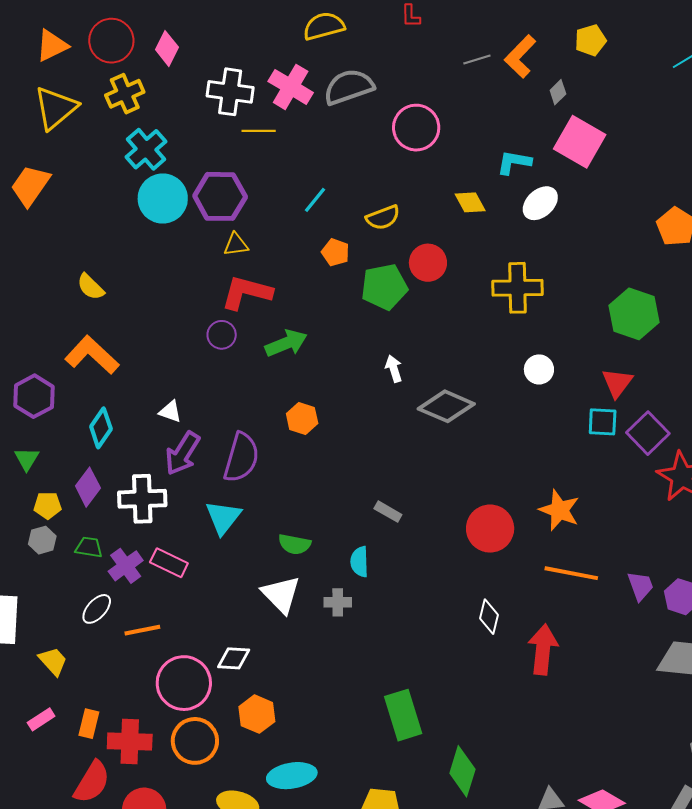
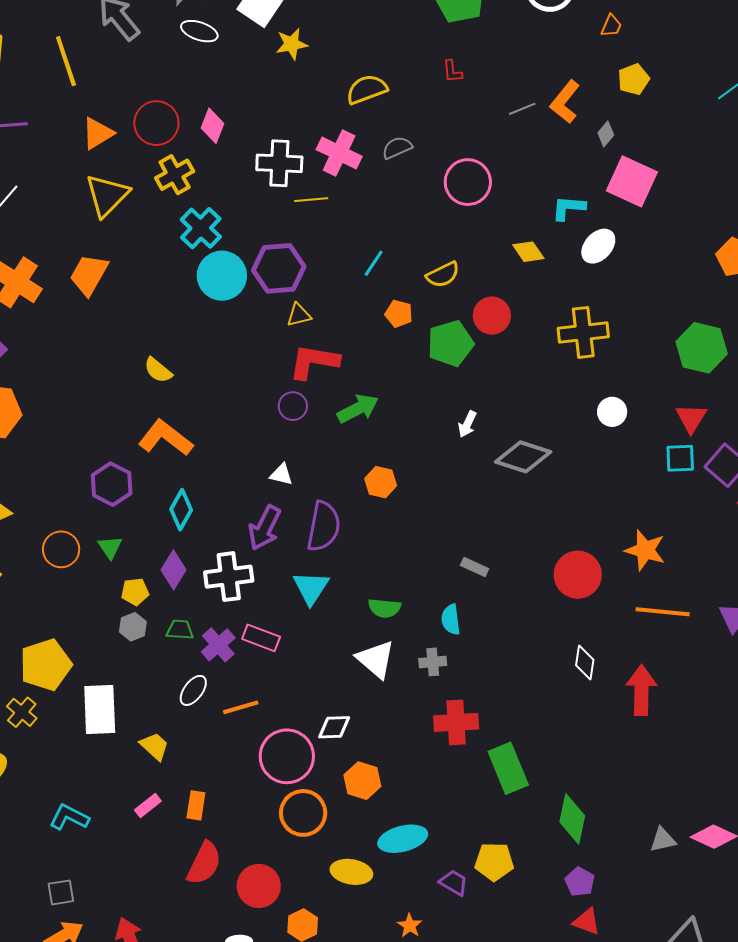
gray semicircle: (349, 87) -> (397, 148), size x0.6
white arrow: (394, 369) -> (467, 424), turned -132
white triangle: (170, 412) -> (281, 474), moved
red cross: (130, 742) -> (456, 722), moved

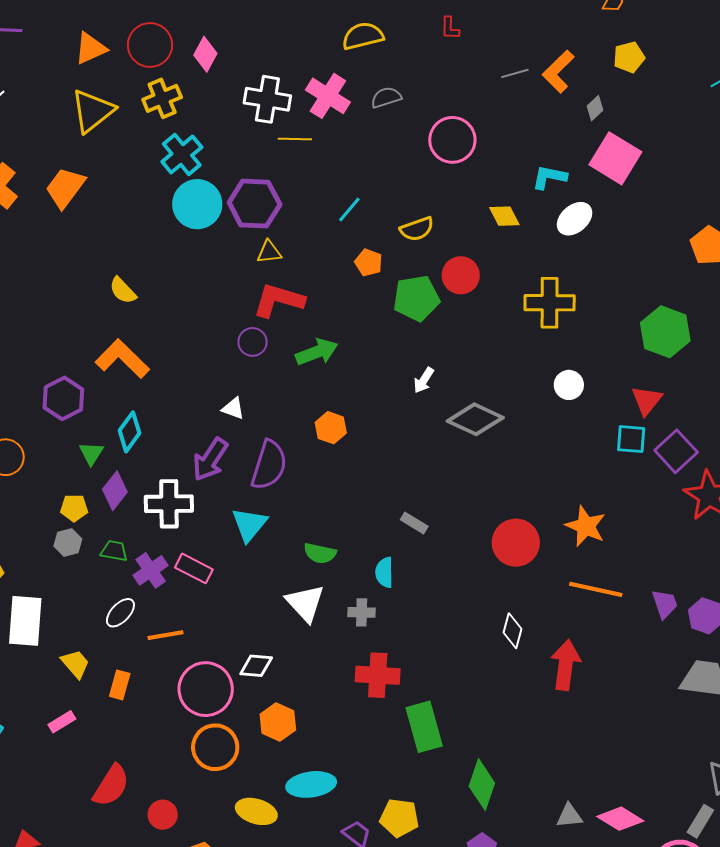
green triangle: (110, 547) -> (91, 453), moved
orange rectangle: (196, 805) -> (120, 685), moved
red circle: (259, 886) -> (163, 815), size x0.7

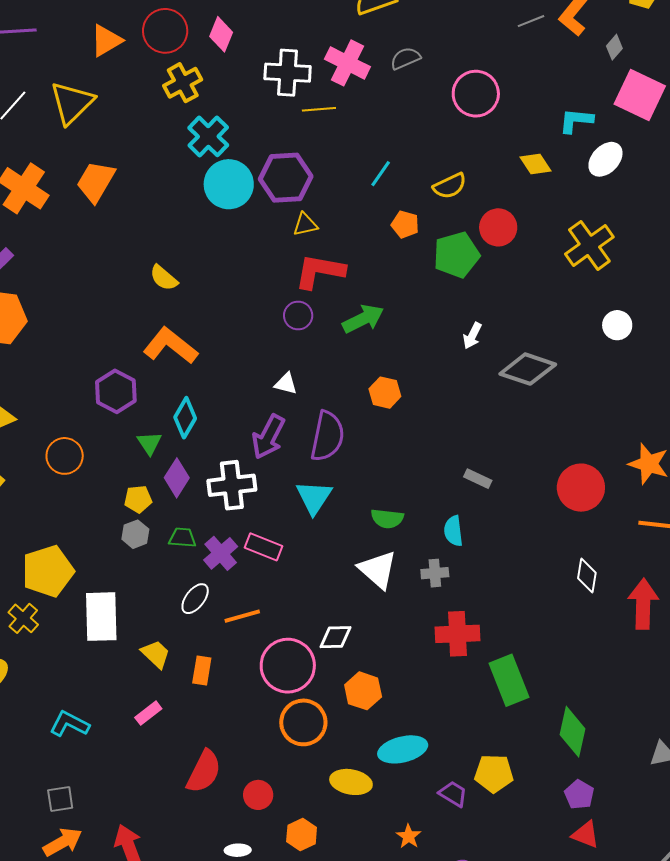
yellow triangle: (93, 111) -> (72, 103), moved
yellow cross: (550, 303) -> (589, 245), turned -30

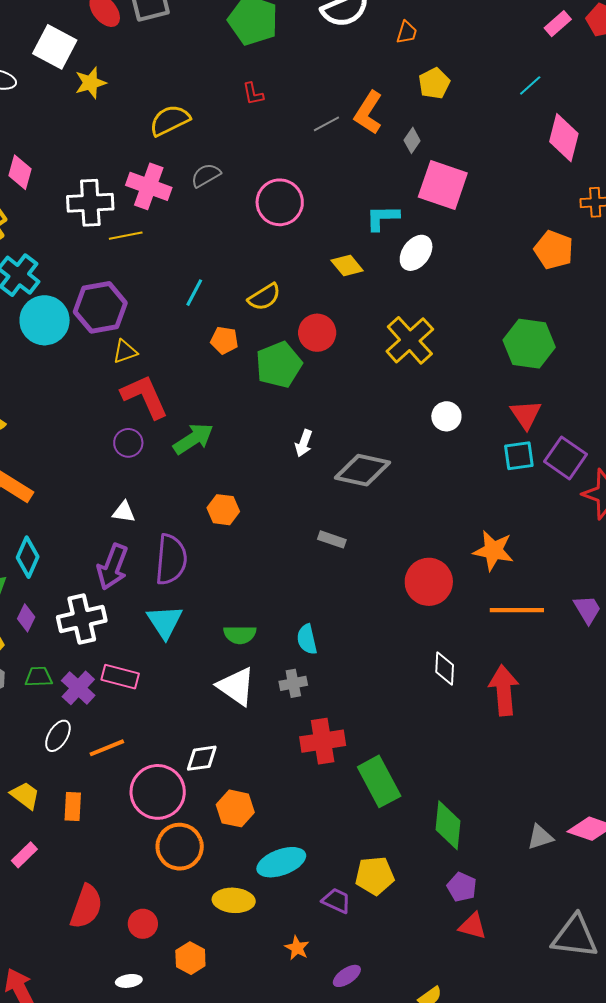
red L-shape: (320, 271) -> (145, 396), turned 62
purple diamond: (177, 478) -> (26, 618), size x0.7
gray rectangle: (478, 479) -> (332, 539), moved

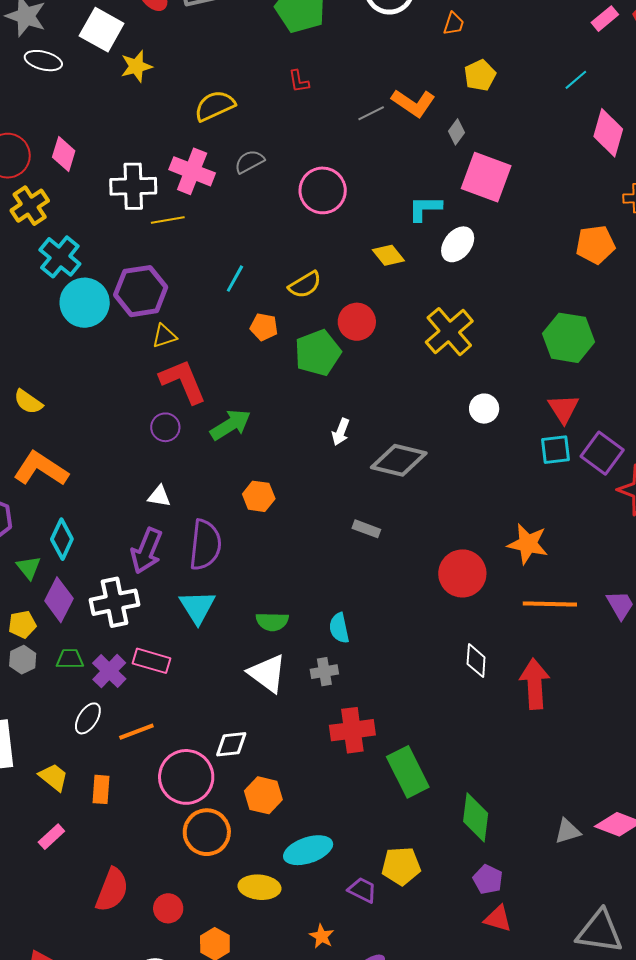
orange L-shape: (368, 113) -> (413, 103), turned -90
orange pentagon: (554, 250) -> (595, 245), turned -30
purple diamond: (26, 618) -> (59, 600), size x1.6

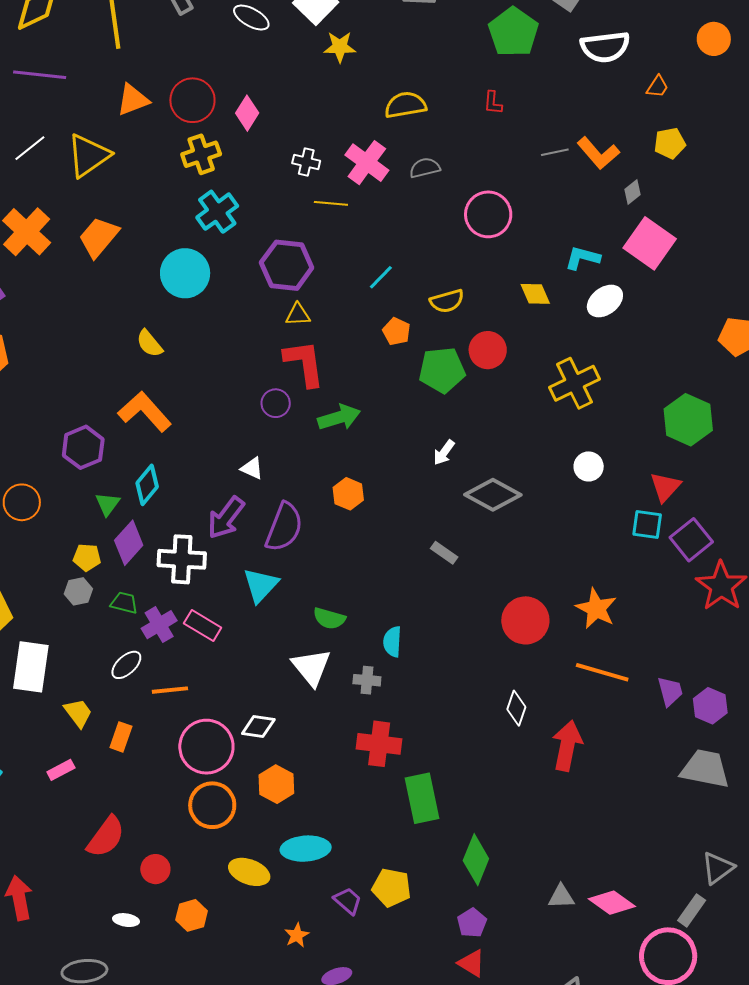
white cross: (133, 186) -> (306, 162), size x0.6
cyan circle: (85, 303) -> (185, 273), moved

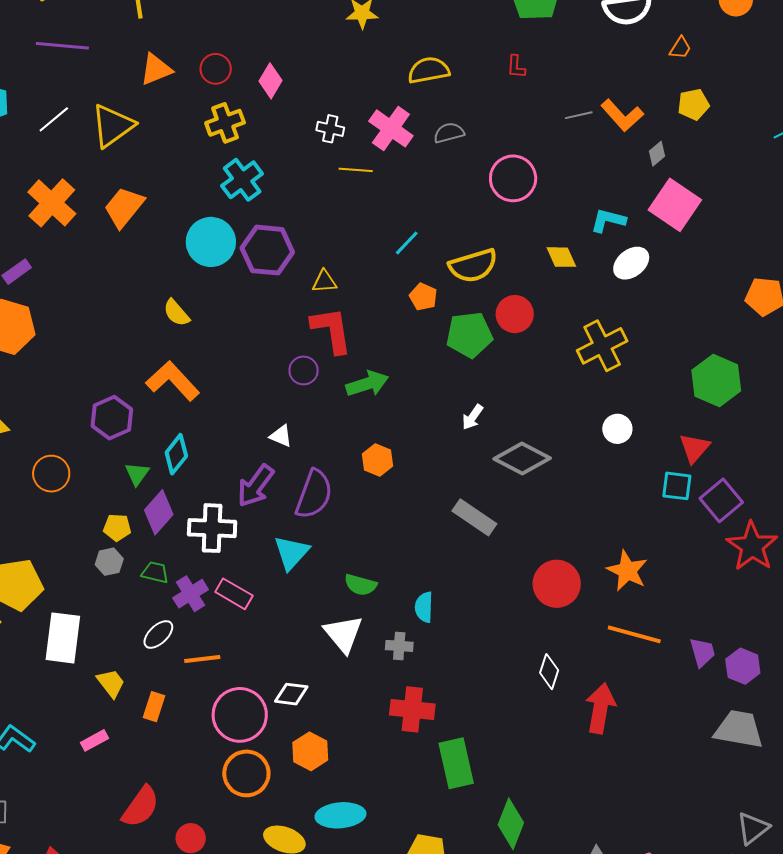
red circle: (192, 100) -> (216, 69), size x0.7
purple hexagon: (287, 265) -> (267, 250), moved
yellow semicircle: (447, 301) -> (473, 266), size x1.4
gray rectangle: (444, 553) -> (474, 517), size x1.6

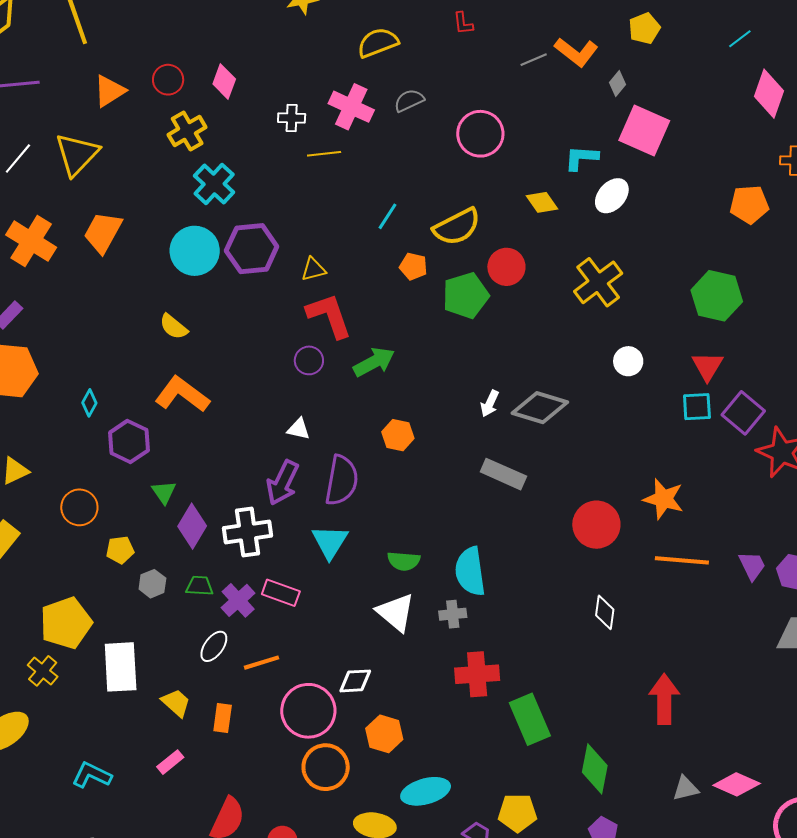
white arrow: (473, 417) -> (490, 404), moved
cyan diamond: (176, 454) -> (89, 403), moved, size x0.7
yellow pentagon: (117, 528) -> (120, 550), moved
cyan semicircle: (424, 607) -> (470, 571), size x1.6
red arrow: (600, 708) -> (664, 699), moved

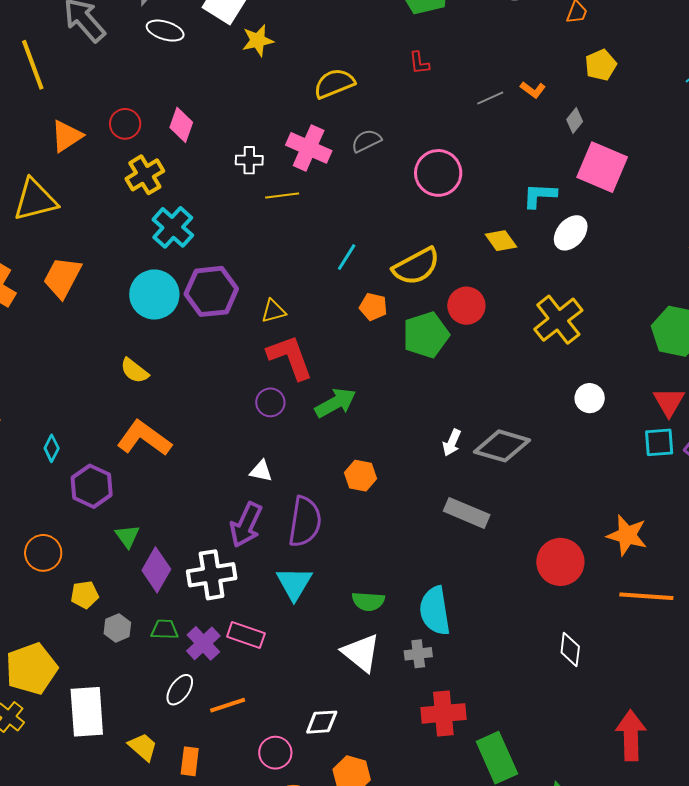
orange L-shape: (576, 52) -> (533, 90), size x0.6
yellow triangle: (77, 154) -> (35, 200), turned 33
pink circle: (308, 711) -> (275, 753), size x0.6

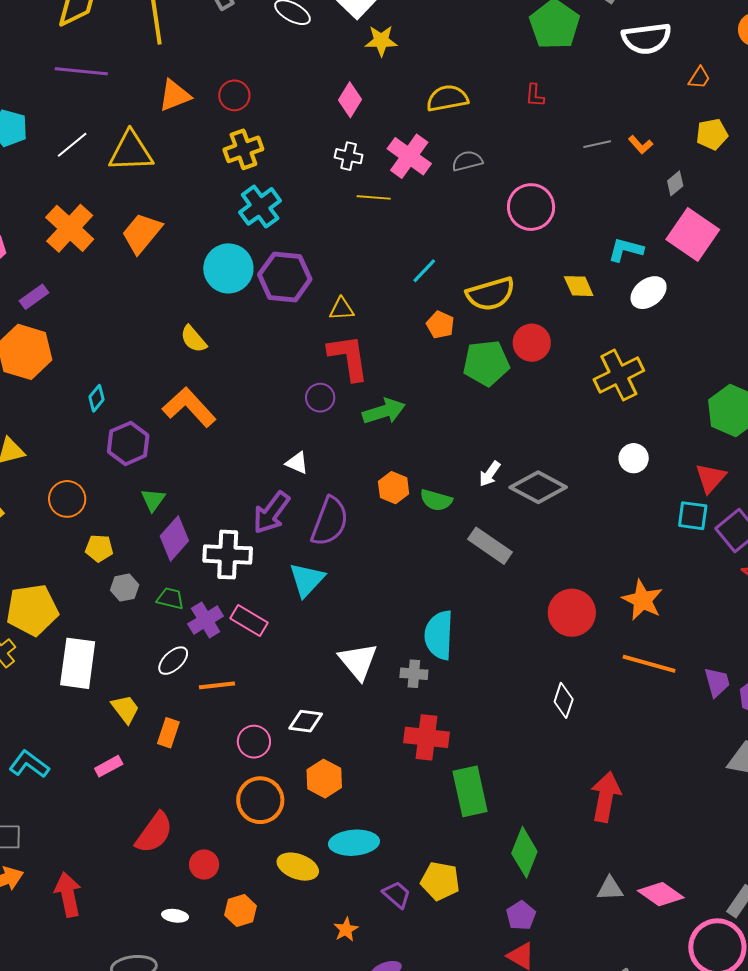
pink diamond: (181, 125) -> (350, 100), moved
green semicircle: (368, 601) -> (436, 500), moved

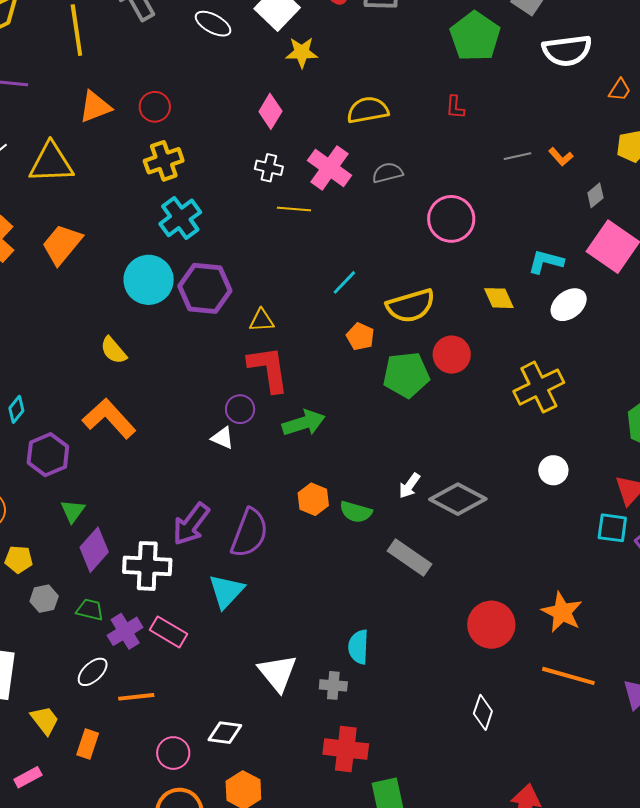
white triangle: (297, 463) -> (222, 438), moved
cyan semicircle: (439, 635) -> (358, 647), size x0.7

